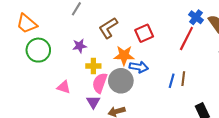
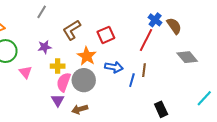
orange star: (124, 55) -> (87, 56), turned 30
blue arrow: (139, 67) -> (114, 67), moved
brown line: (183, 79) -> (144, 70), moved
pink triangle: (64, 87) -> (25, 72), moved, turned 32

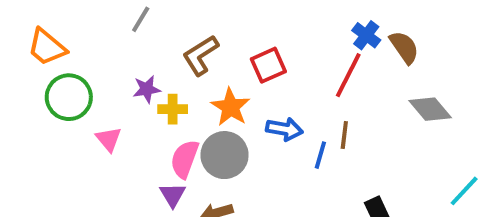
yellow cross: (58, 66) -> (173, 109), moved

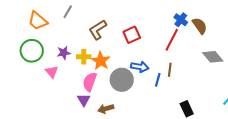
orange trapezoid: (47, 47) -> (38, 21), moved
purple star: (147, 89) -> (64, 53), moved
orange star: (231, 107) -> (101, 61), moved
gray circle: (225, 155) -> (122, 80), moved

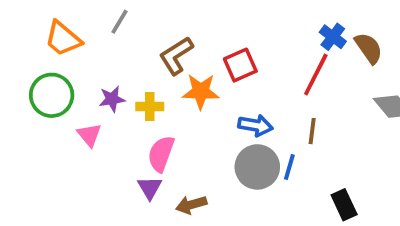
orange star: (101, 61) -> (201, 91), moved, turned -30
gray circle: (122, 80) -> (257, 167), moved
blue line: (158, 80) -> (289, 167), moved

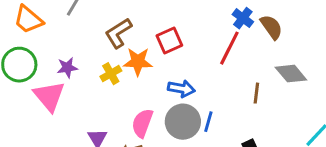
yellow cross: (150, 107) -> (111, 74), moved, turned -30
brown line: (312, 131) -> (256, 93), moved
pink triangle: (89, 135) -> (49, 96), size x1.6
pink semicircle: (161, 154) -> (142, 123), moved

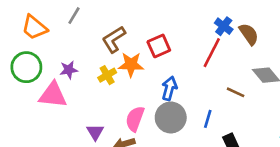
blue arrow: (181, 89) -> (169, 88), turned -85
brown line: (256, 93) -> (236, 92), turned -72
pink triangle: (49, 96) -> (53, 95), turned -44
blue line: (208, 122) -> (208, 119), moved

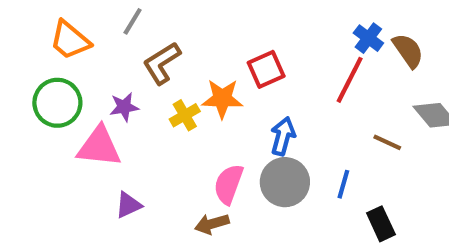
brown L-shape: (114, 39) -> (162, 63), moved
purple triangle: (95, 132) -> (128, 205), moved, turned 36

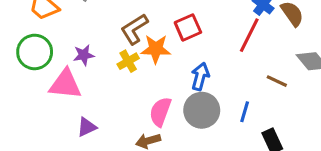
brown L-shape: (162, 63) -> (134, 29), moved

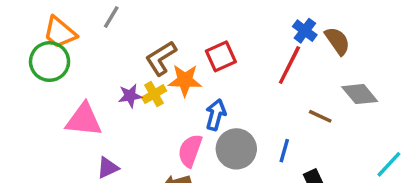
green circle: (35, 52) -> (50, 62), moved
purple star: (84, 55) -> (130, 96), moved
blue arrow: (200, 76) -> (216, 115), moved

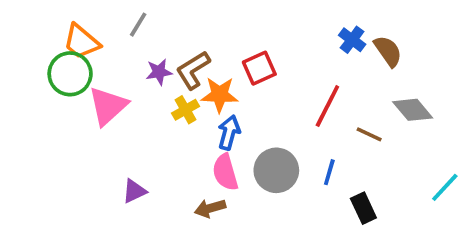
red line: (289, 65) -> (327, 106), moved
purple star: (130, 96) -> (159, 72), moved
blue arrow: (216, 115) -> (229, 132), moved
pink triangle: (84, 120) -> (108, 106), moved, turned -48
pink semicircle: (190, 151) -> (225, 172), turned -36

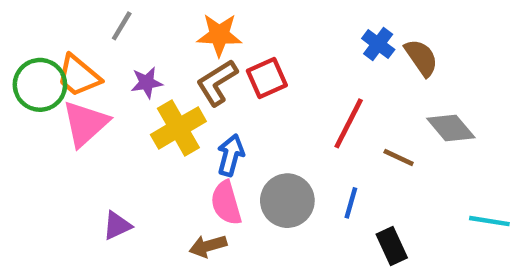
orange trapezoid: (81, 42) -> (79, 76), moved
brown L-shape: (193, 70) -> (217, 83), moved
orange star: (220, 95) -> (219, 35), moved
yellow cross: (185, 110) -> (178, 128), size x1.6
cyan line: (445, 187) -> (489, 221), turned 56

